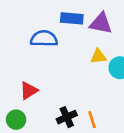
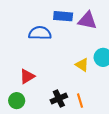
yellow triangle: (98, 56) -> (82, 65), moved, turned 40

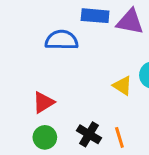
black cross: (59, 99) -> (89, 134), turned -35
green circle: (17, 101) -> (45, 137), moved

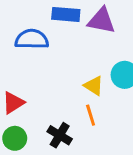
orange line: (119, 137) -> (91, 115), moved

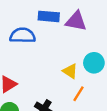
orange line: (91, 115) -> (78, 94), moved, turned 49

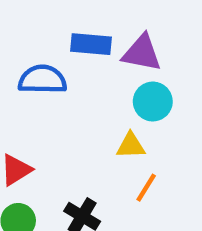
cyan circle: (94, 63) -> (153, 102), moved
yellow triangle: (70, 71) -> (131, 146), turned -35

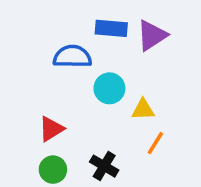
purple triangle: (142, 53) -> (152, 35), turned -44
cyan circle: (153, 102) -> (109, 88), moved

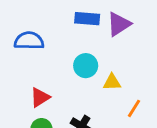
blue semicircle: (72, 57) -> (29, 41), moved
orange line: (155, 143) -> (134, 108), moved

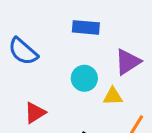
purple triangle: (119, 24) -> (128, 62), moved
blue semicircle: (29, 41) -> (23, 51), turned -140

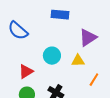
cyan circle: (84, 78) -> (52, 56), moved

